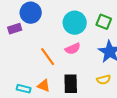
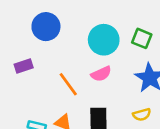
purple rectangle: (15, 29) -> (24, 66), moved

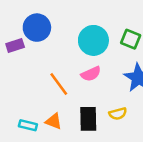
purple rectangle: (24, 66) -> (15, 46), moved
yellow semicircle: (142, 115) -> (118, 114), moved

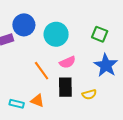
cyan circle: (93, 40) -> (56, 34), moved
black rectangle: (88, 119) -> (65, 87), moved

